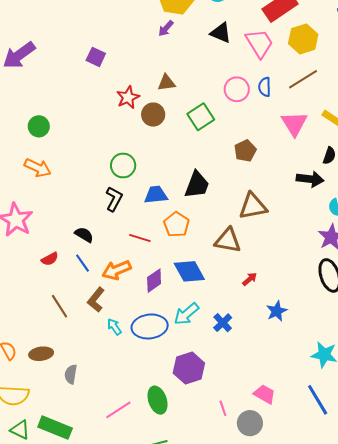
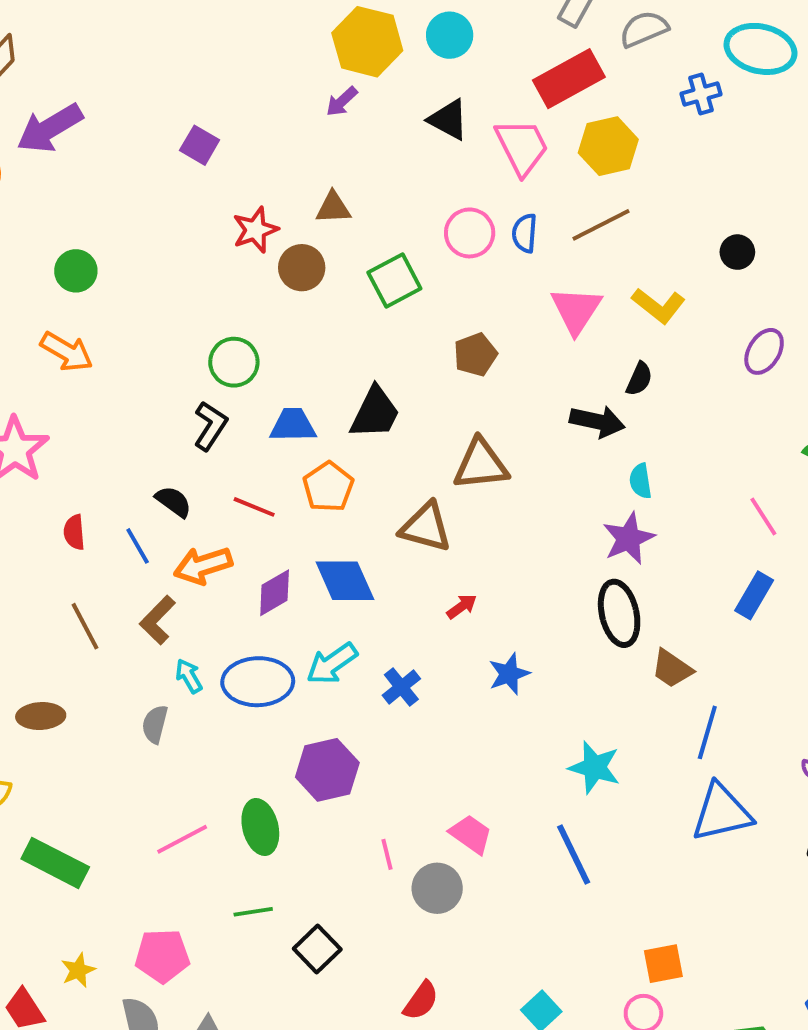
black semicircle: (84, 235) -> (173, 502), moved
red semicircle: (50, 259) -> (74, 532), turned 108
gray semicircle: (71, 374) -> (155, 724), moved

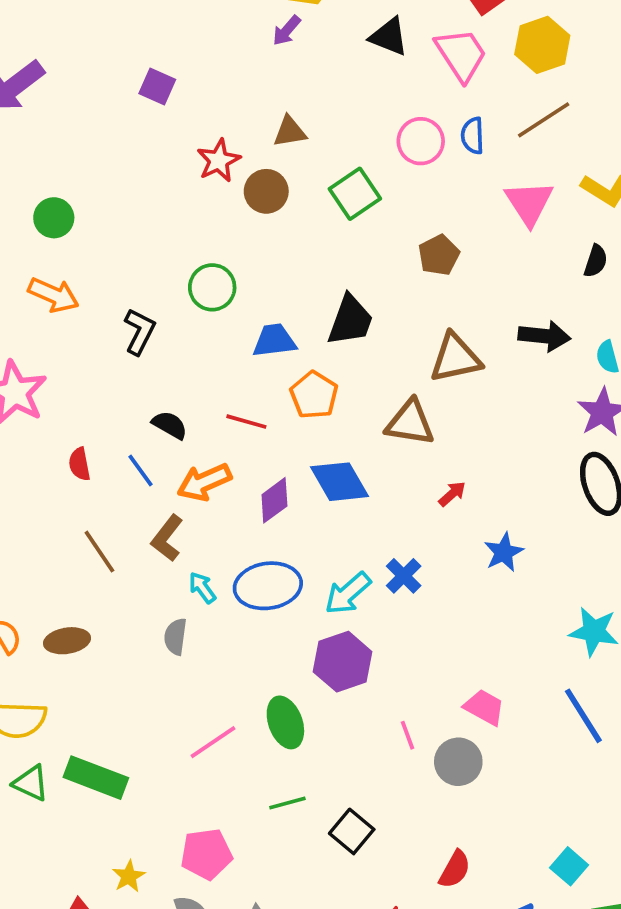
black arrow: (597, 421) -> (544, 336), moved
black L-shape: (210, 426) -> (140, 332), moved
cyan arrow: (332, 664) -> (348, 593), moved

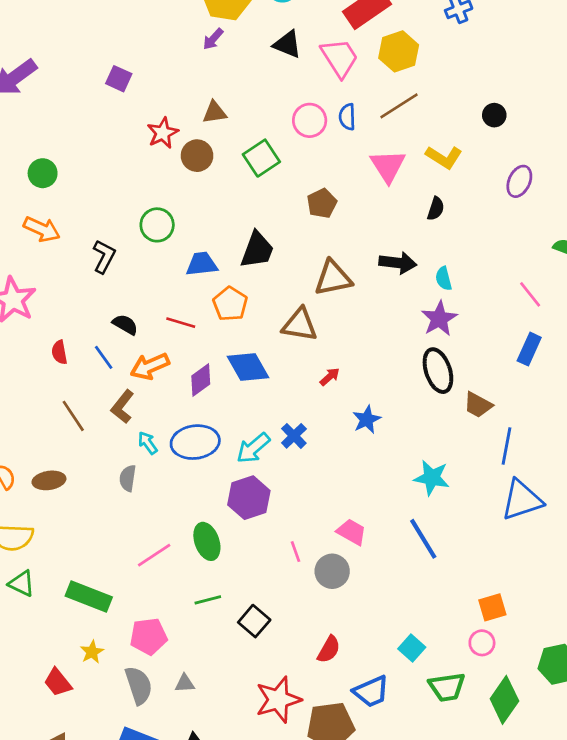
green rectangle: (96, 778) -> (89, 596), moved

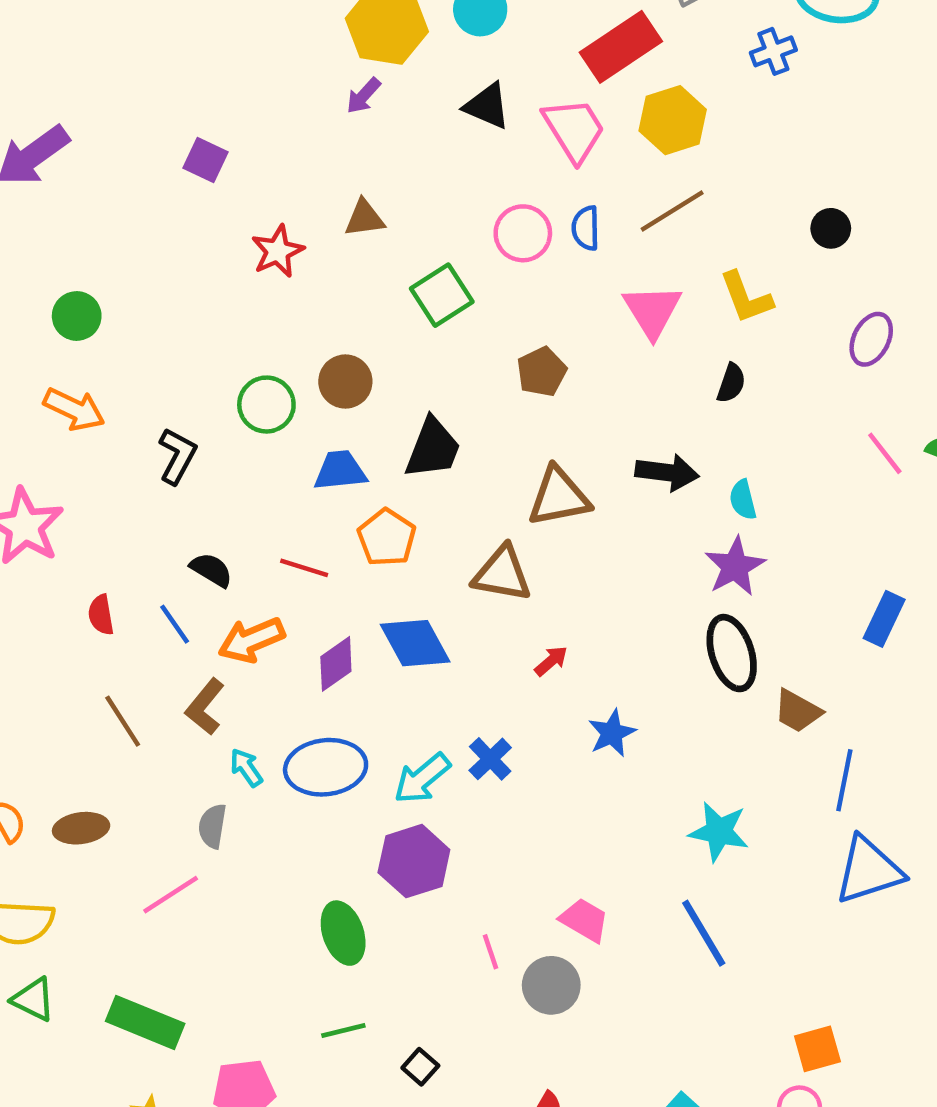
brown circle: (197, 156) -> (345, 382), moved
yellow L-shape: (444, 157) -> (746, 297), turned 36
pink line: (530, 294) -> (885, 453), moved
pink line: (154, 555) -> (171, 895), moved
black square: (254, 621) -> (420, 1067), size x0.7

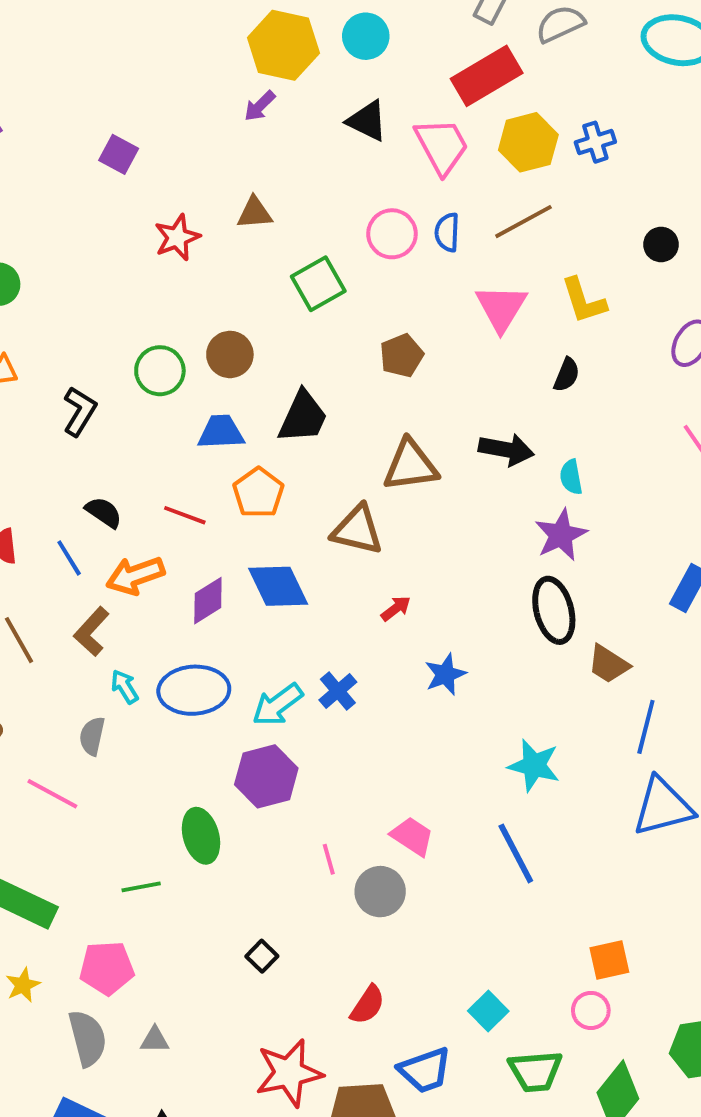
blue cross: (773, 51) -> (595, 142), moved
pink line: (171, 895) -> (52, 794), turned 58
green line: (343, 1031) -> (141, 887), moved

